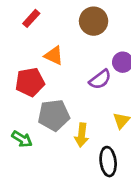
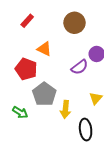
red pentagon: (30, 82) -> (26, 69), turned 30
gray pentagon: (54, 115) -> (44, 94), turned -30

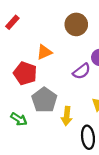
red rectangle: (27, 21) -> (12, 22), moved
orange triangle: (44, 49) -> (44, 52), turned -49

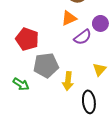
orange triangle: (44, 52) -> (69, 18), moved
gray pentagon: (44, 100) -> (46, 65), turned 30

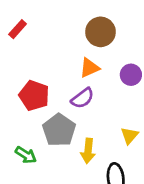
purple semicircle: (83, 37) -> (83, 98), moved
gray pentagon: (46, 65) -> (59, 130), turned -30

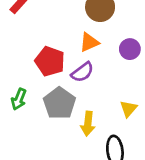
red pentagon: (34, 95) -> (50, 61), moved
green arrow: (26, 155) -> (19, 99), moved, turned 80

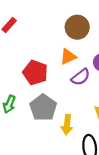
purple semicircle: (82, 72) -> (81, 77), moved

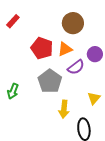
red pentagon: (35, 73) -> (42, 48), moved
gray pentagon: (43, 108) -> (50, 81), moved

